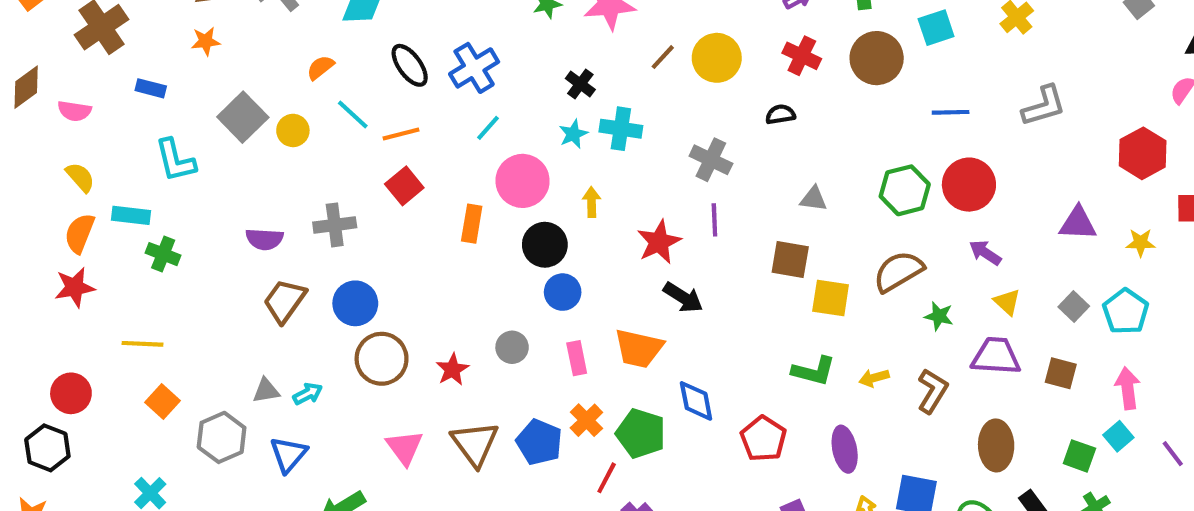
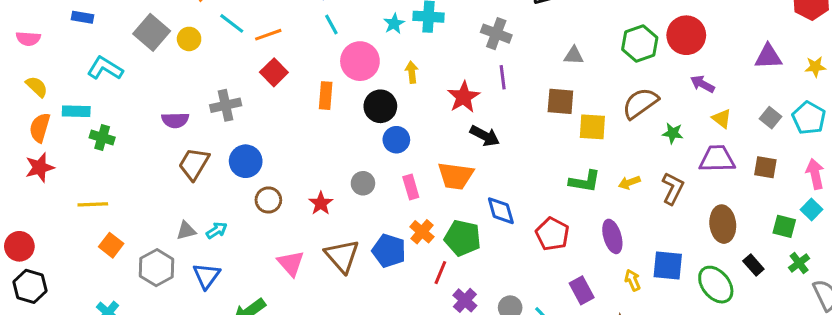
cyan line: (488, 128) -> (331, 25), turned -65
cyan L-shape: (175, 160) -> (105, 68), turned 140
brown circle: (382, 359) -> (268, 200), size x0.7
red circle: (71, 393) -> (19, 246), moved

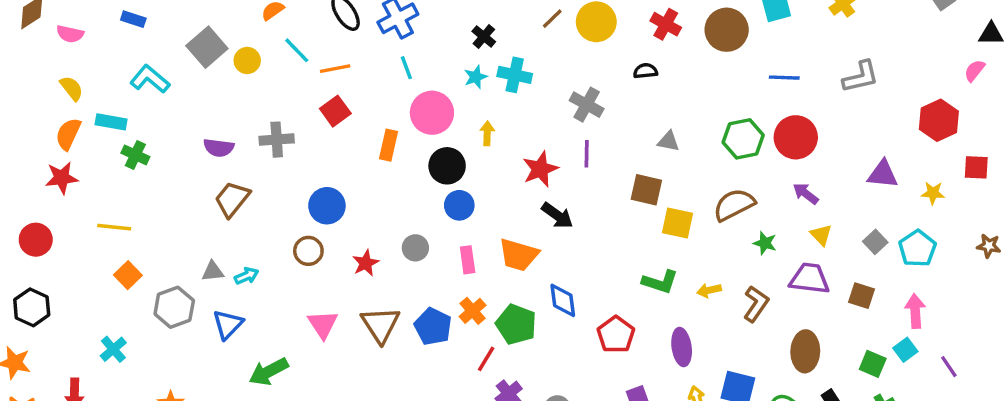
blue circle: (246, 161) -> (327, 206), moved
red circle: (19, 246) -> (36, 240), moved

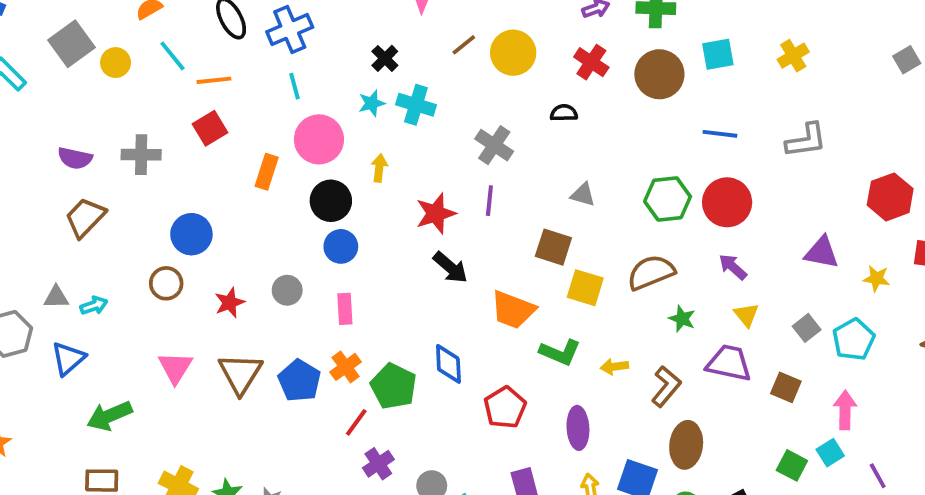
orange trapezoid: (519, 255) -> (513, 310), moved
brown ellipse: (805, 351) -> (686, 445), moved

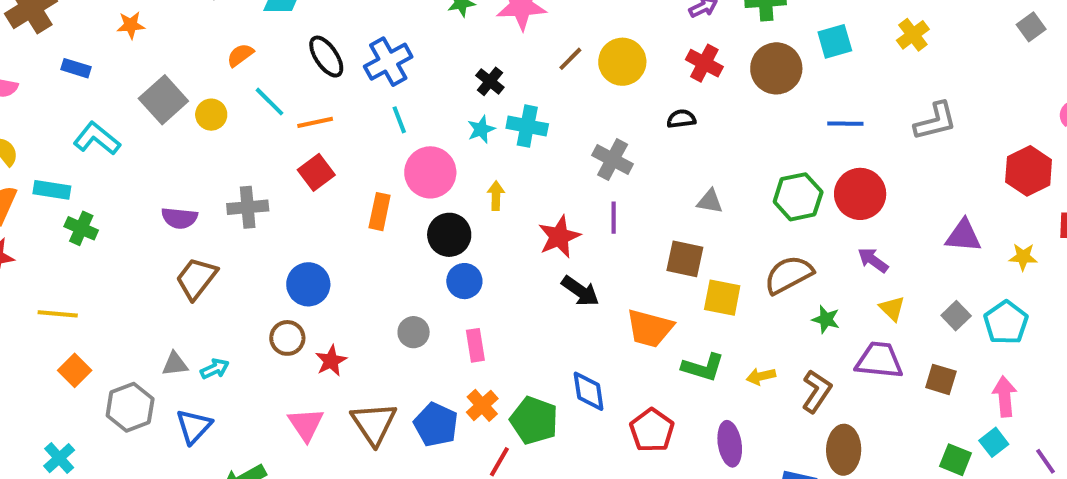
red star: (230, 303) -> (331, 361), moved

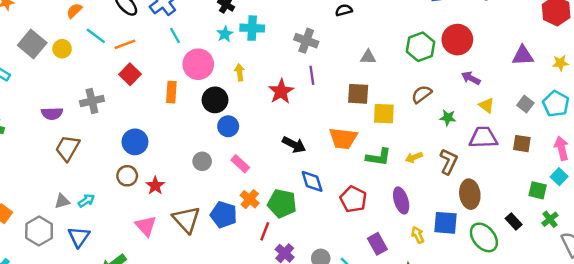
brown semicircle: (789, 275) -> (422, 94), size x0.7
black arrow: (580, 291) -> (294, 145), moved
pink rectangle: (475, 345) -> (240, 164), turned -30

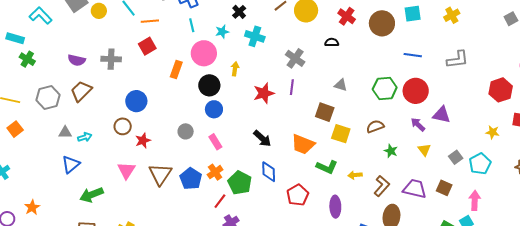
cyan star: (225, 34) -> (222, 32), moved
purple triangle: (523, 56) -> (442, 115), moved
purple trapezoid: (483, 137) -> (415, 189), moved
gray hexagon: (39, 231) -> (48, 97), moved

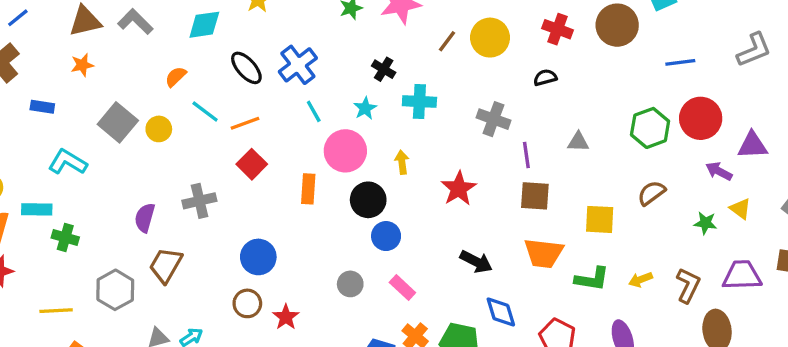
purple semicircle: (77, 60) -> (145, 218), turned 108
purple line: (292, 87) -> (526, 155), moved
brown square: (325, 112) -> (535, 196), moved
green star: (391, 151) -> (705, 223), moved

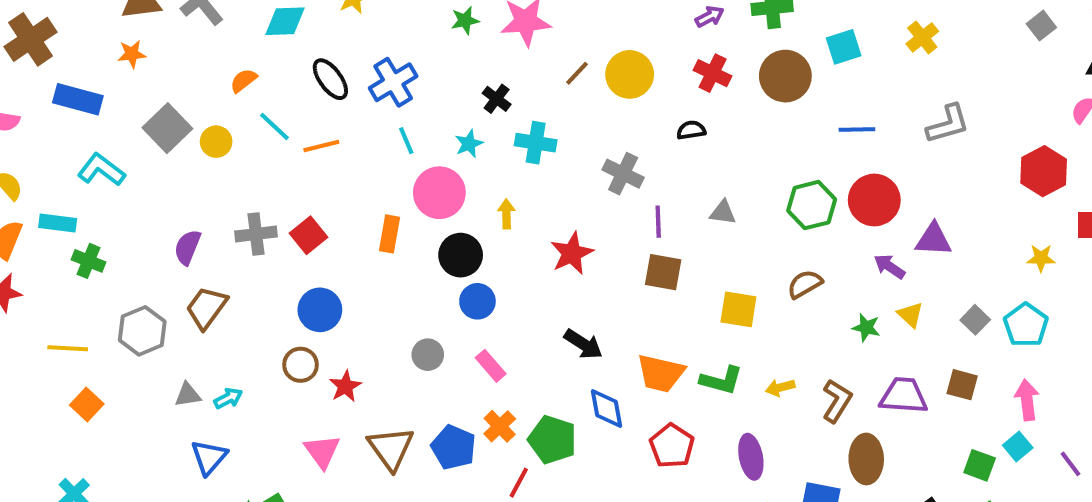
blue rectangle: (42, 107) -> (78, 99), size x1.6
red square: (252, 164) -> (309, 235), moved
orange trapezoid: (544, 253) -> (661, 373), moved

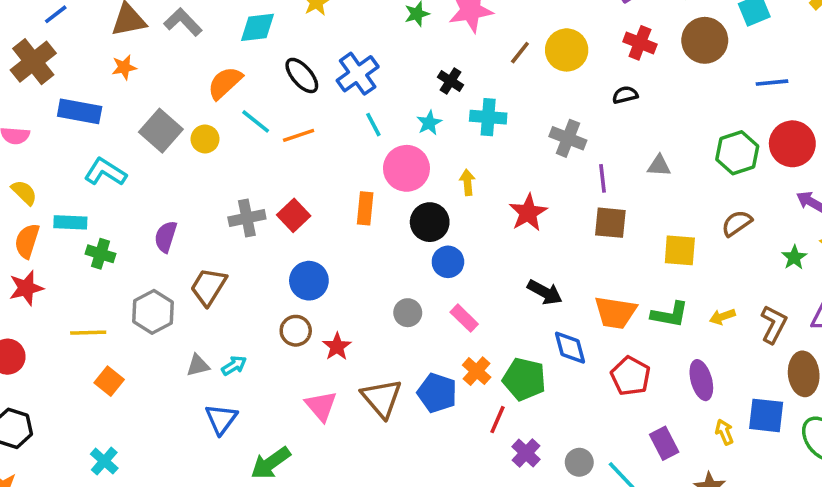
orange semicircle: (243, 81) -> (225, 83), size x1.5
purple semicircle: (187, 247) -> (166, 237), moved
green star: (866, 328) -> (794, 257), turned 30

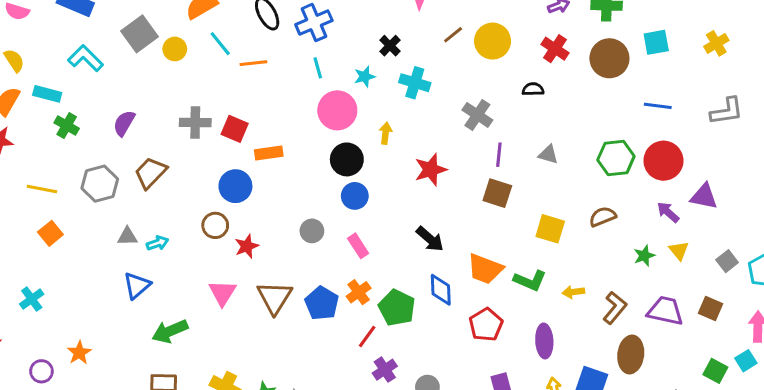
orange rectangle: (365, 208) -> (269, 153), moved, turned 64
red square: (294, 215) -> (235, 129), turned -36

